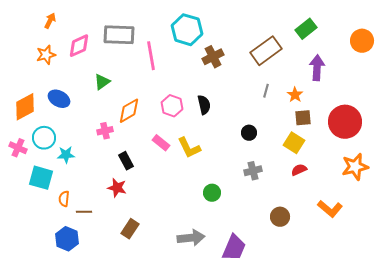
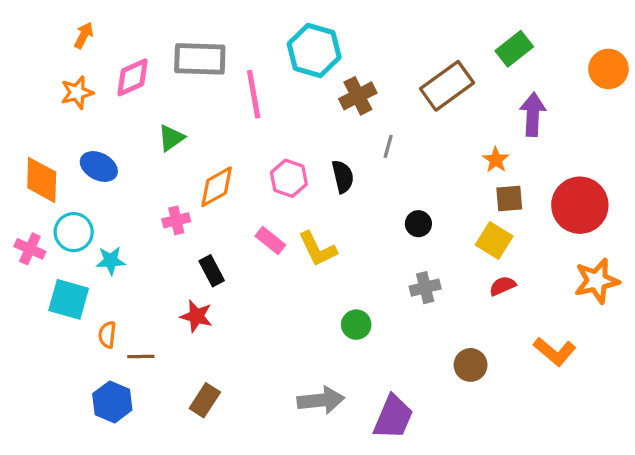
gray line: (266, 91) -> (388, 146), moved
orange diamond: (25, 107) -> (42, 180), turned -60
brown rectangle: (130, 229) -> (205, 400), moved

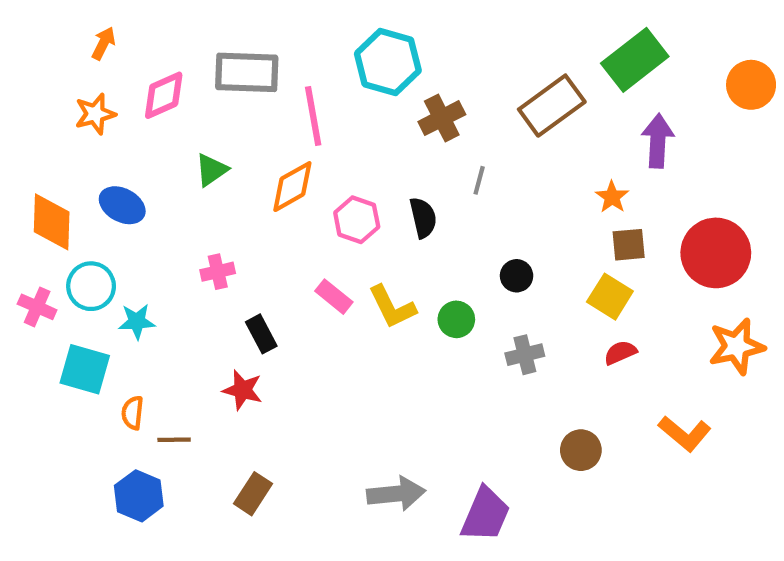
green rectangle: (514, 49) -> (635, 60), size x1.4
orange diamond: (217, 187) -> (292, 187), moved
green circle: (356, 325) -> (456, 319), moved

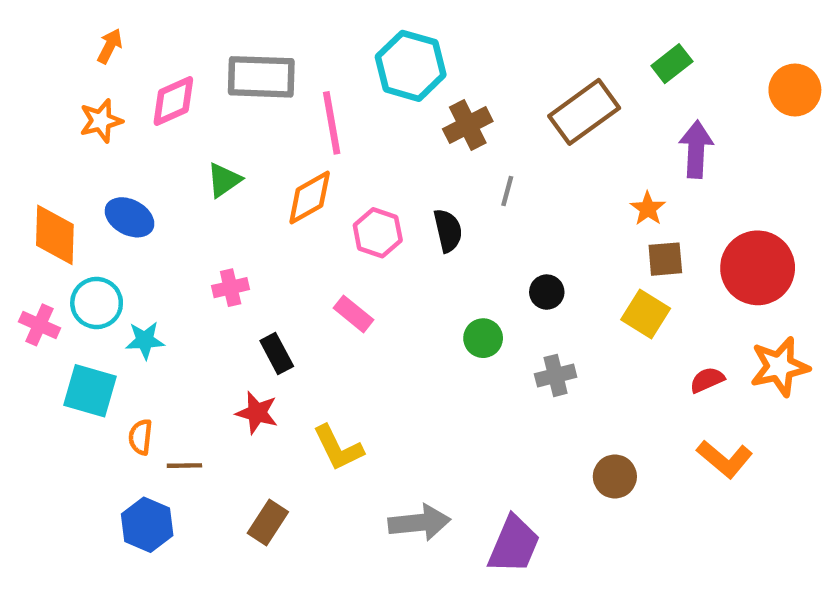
green rectangle: (635, 60) -> (672, 64), size x0.6
yellow L-shape: (392, 307) -> (338, 448), moved
red semicircle: (620, 353) -> (707, 380), moved

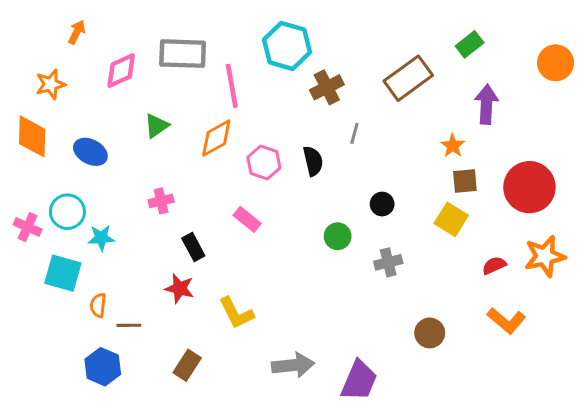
orange star: (101, 121) -> (51, 84), moved
orange diamond: (55, 235) -> (32, 136), moved

